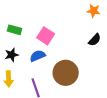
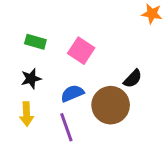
black semicircle: (95, 40) -> (133, 79), moved
blue semicircle: (38, 56) -> (72, 93), moved

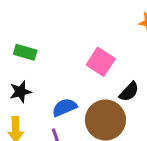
pink square: (81, 51) -> (101, 62), moved

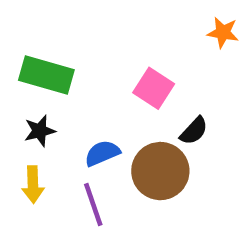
green rectangle: (25, 52) -> (46, 75), size x1.6

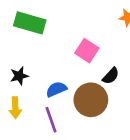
green rectangle: (46, 75) -> (30, 23), moved

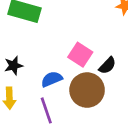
pink square: (87, 51) -> (80, 55), moved

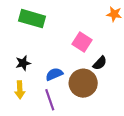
pink square: (80, 55) -> (82, 42), moved

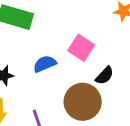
blue semicircle: (54, 74) -> (45, 64), moved

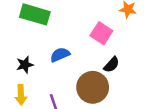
pink square: (81, 48) -> (101, 33), moved

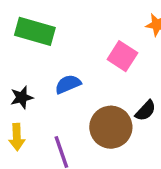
black semicircle: (111, 65) -> (146, 111), moved

